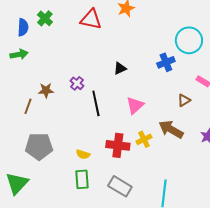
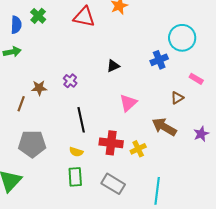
black line: (96, 103) -> (81, 120), moved
yellow cross: (144, 139) -> (138, 149), moved

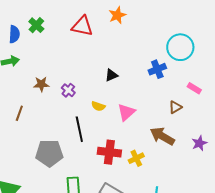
brown star: (39, 88) -> (41, 84), moved
gray pentagon: (32, 144) -> (49, 153), moved
yellow semicircle: (76, 152) -> (98, 106), moved

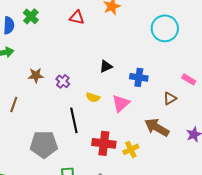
red triangle: (82, 26) -> (77, 17), size x0.7
cyan circle: (180, 47) -> (165, 28), moved
blue cross: (157, 69) -> (139, 77), moved, turned 30

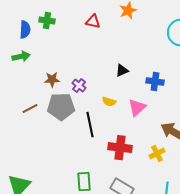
green cross: (31, 16) -> (47, 21), turned -35
brown line: (14, 104) -> (30, 109), turned 42
gray pentagon: (44, 144) -> (61, 107), moved
yellow cross: (131, 149) -> (157, 154), moved

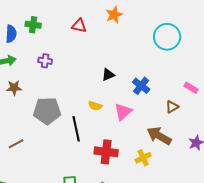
brown star: (52, 80) -> (14, 88), moved
blue cross: (155, 82) -> (141, 86), turned 30
purple cross: (79, 86) -> (45, 61), moved, turned -32
brown line: (30, 109) -> (16, 144), moved

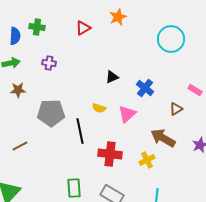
red triangle: (79, 26) -> (83, 28), turned -42

